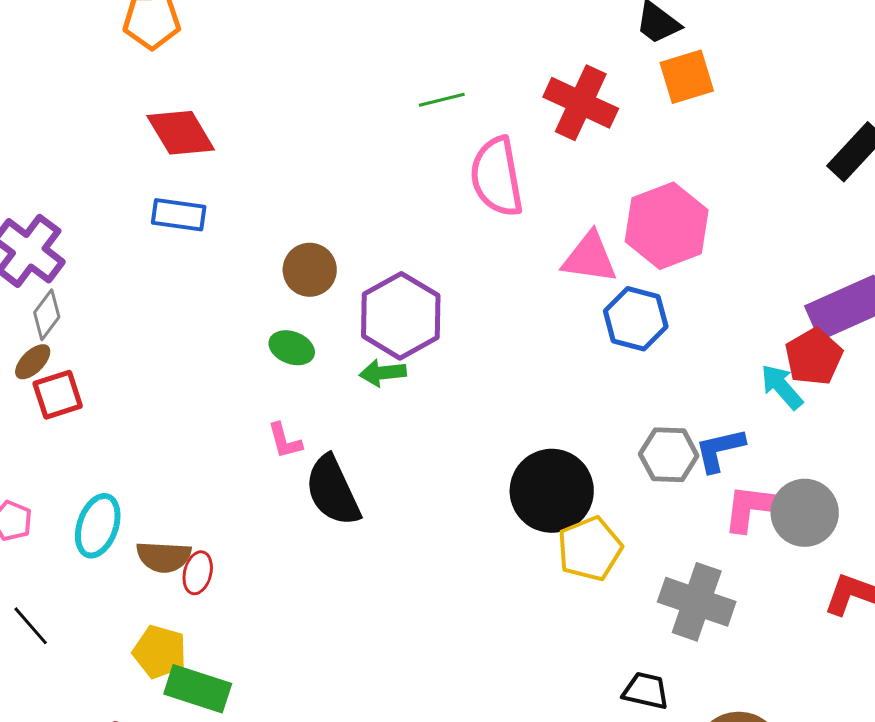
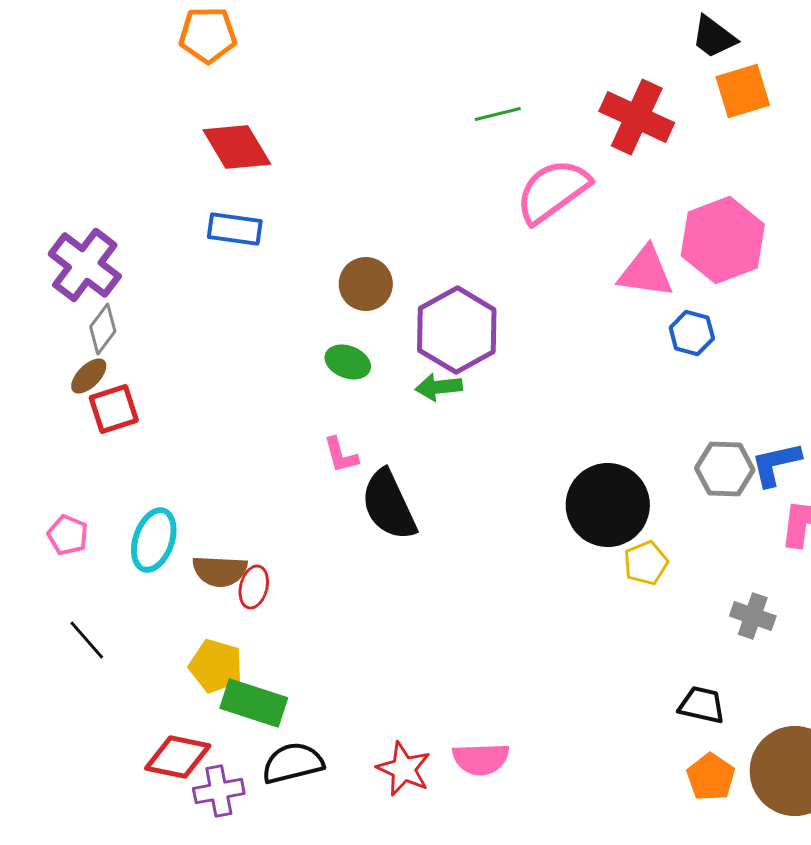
pink semicircle: (497, 177) -> (553, 191), turned 64
blue hexagon: (636, 319) -> (692, 333), size x0.7
yellow pentagon: (590, 549) -> (646, 563), size x0.7
gray cross: (697, 602) -> (753, 616), size x0.6

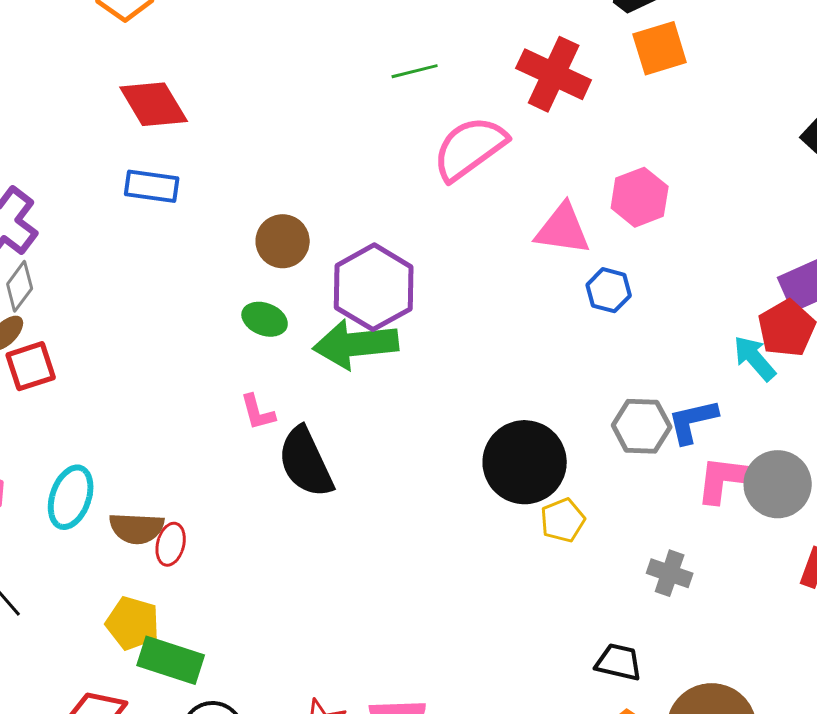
pink hexagon: (723, 240) -> (640, 197), size x0.7
green arrow: (439, 387) -> (356, 344), size x1.8

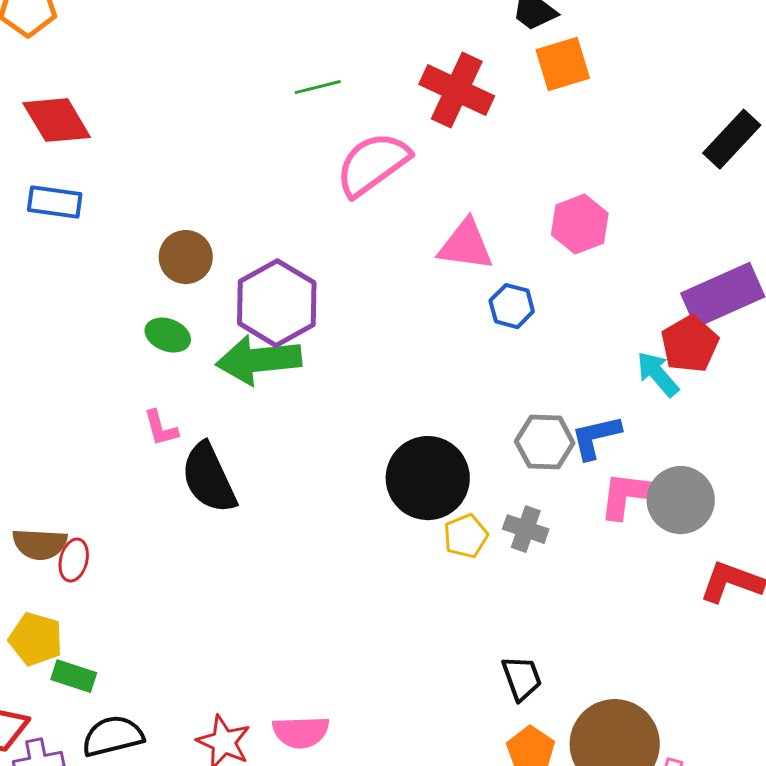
pink hexagon: (640, 197) -> (580, 224), moved
gray cross: (670, 573) -> (526, 529), moved
green rectangle: (171, 660) -> (74, 676), size x0.7
black trapezoid: (619, 662) -> (522, 678), turned 57

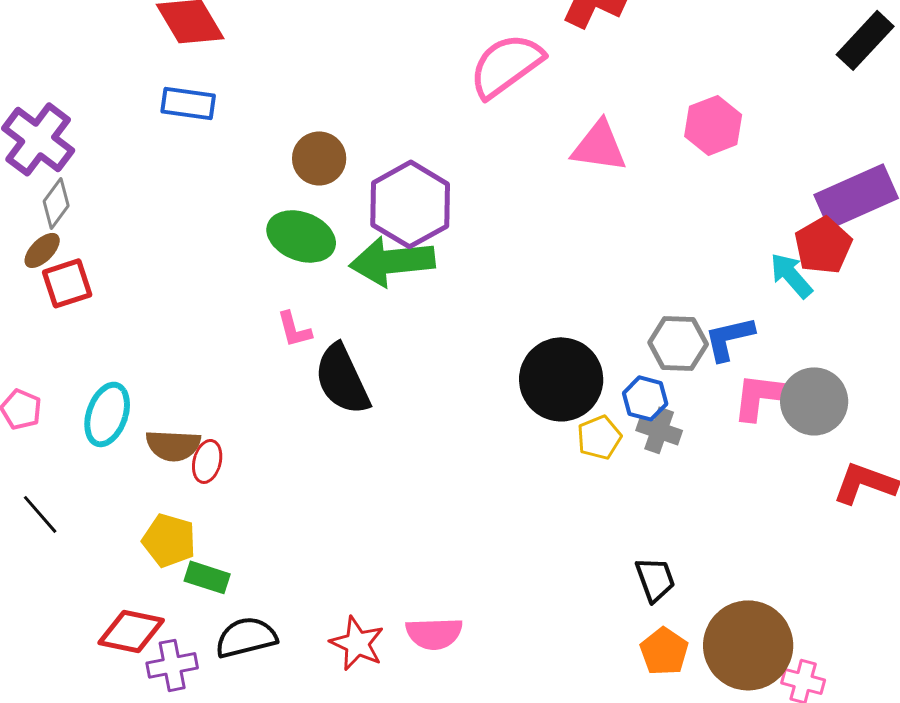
blue hexagon: (512, 306) -> (645, 398), moved
green ellipse: (168, 335) -> (301, 236), size x1.5

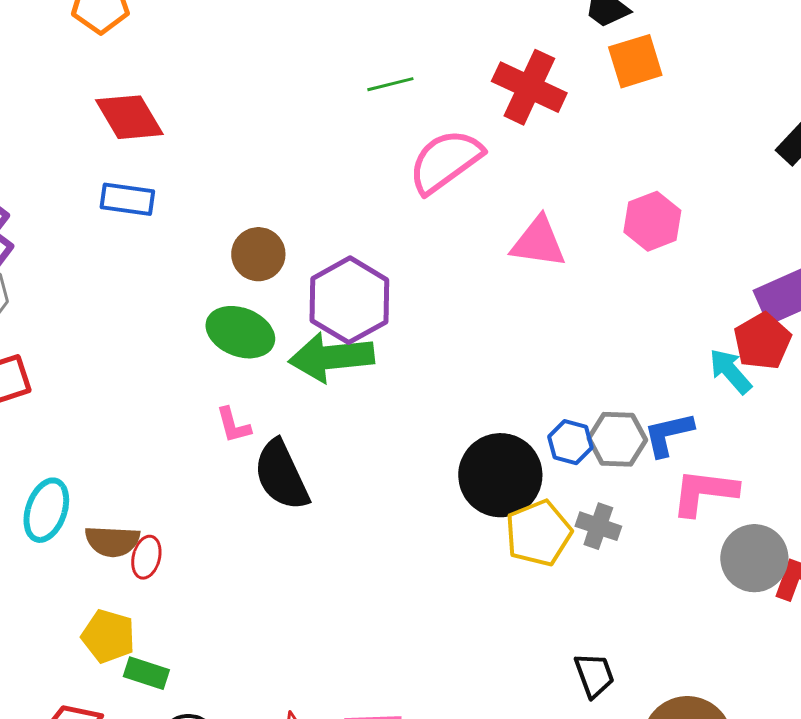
blue hexagon: (645, 398) -> (570, 442), moved
gray circle: (814, 401) -> (754, 558), moved
yellow pentagon: (599, 437) -> (538, 533), size x1.5

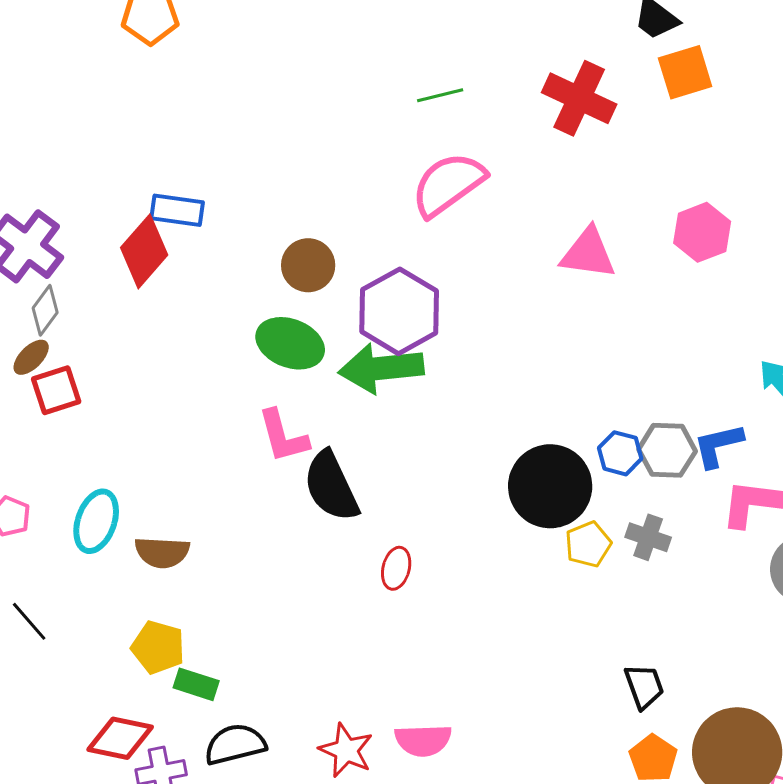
red diamond: (129, 117) -> (144, 251), moved, turned 72
pink semicircle: (445, 161) -> (448, 184), moved
pink L-shape: (233, 425) -> (283, 436), size x1.5
yellow pentagon: (538, 533) -> (588, 544), size x0.7
red ellipse: (146, 557) -> (396, 568), moved

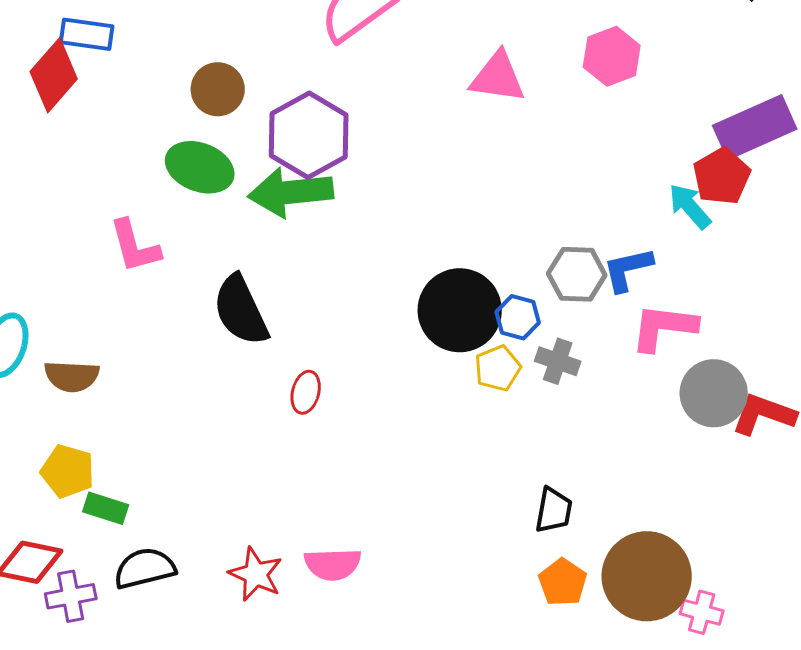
pink L-shape: (283, 436) -> (135, 246), moved
blue hexagon: (620, 453) -> (518, 317), moved
black trapezoid: (644, 686) -> (554, 510), turned 30

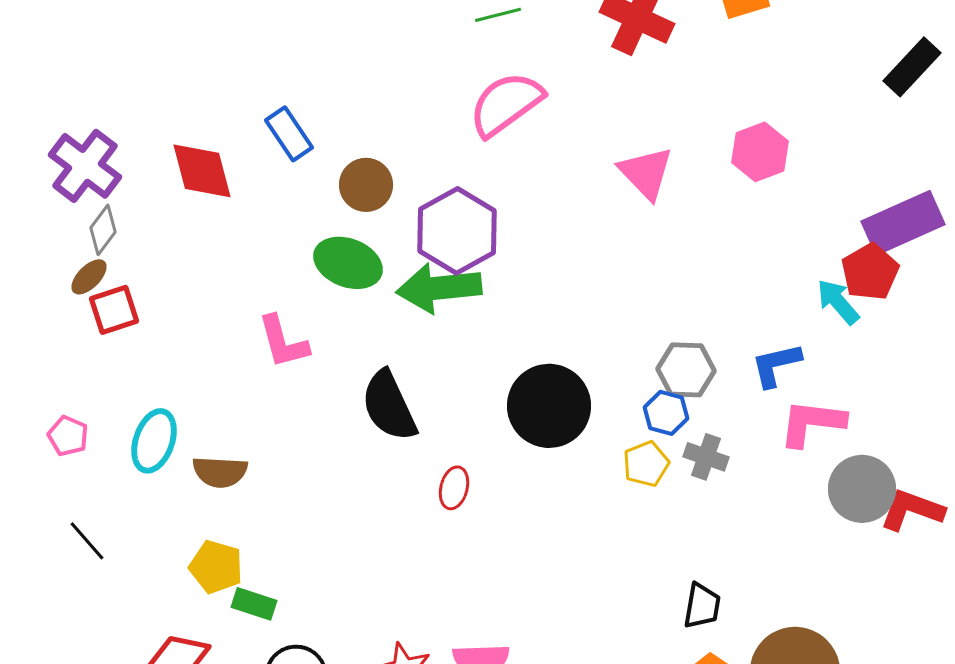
blue rectangle: (87, 34) -> (289, 134), moved, turned 48
red diamond: (54, 75) -> (202, 171), turned -56
pink triangle: (498, 77) -> (646, 173), turned 38
gray hexagon: (577, 274) -> (686, 370), moved
black circle: (460, 310) -> (549, 406), moved

